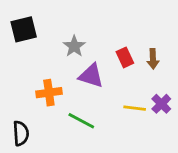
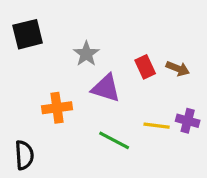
brown arrow: (153, 59) -> (178, 69), turned -66
purple cross: (161, 104) -> (188, 121), turned -30
green line: (81, 121) -> (114, 140), moved

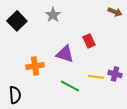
black square: (28, 34) -> (17, 21), turned -30
gray star: (86, 54) -> (53, 15), moved
brown arrow: (178, 69) -> (115, 12), moved

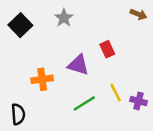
purple cross: (115, 74) -> (139, 101), moved
yellow line: (96, 77) -> (116, 93), turned 56
green line: (70, 86) -> (84, 103), turned -60

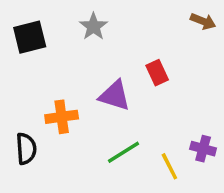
black square: (20, 25) -> (30, 37), turned 30
yellow line: (116, 93) -> (169, 166), moved
black semicircle: (18, 114) -> (26, 149), moved

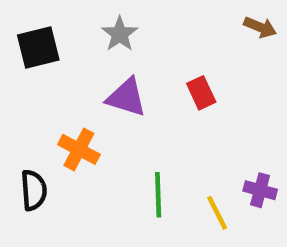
purple triangle: (115, 96) -> (126, 97), moved
orange cross: (62, 117) -> (79, 149), turned 36
green line: (123, 152) -> (158, 195), turned -60

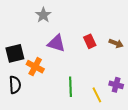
brown arrow: (260, 27) -> (116, 43), moved
gray star: (120, 34) -> (43, 15), moved
black square: (38, 48) -> (15, 53), moved

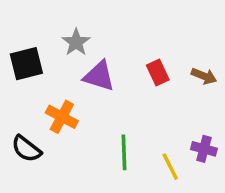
gray star: (43, 15) -> (76, 42), moved
black square: (15, 53) -> (26, 64), moved
black semicircle: (15, 85) -> (26, 149), turned 132

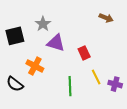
red rectangle: (158, 72) -> (84, 53), moved
brown arrow: (204, 76) -> (106, 18), moved
yellow line: (170, 167) -> (96, 77), moved

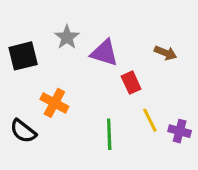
brown arrow: (106, 18) -> (165, 53), moved
purple triangle: (56, 43) -> (104, 53), moved

